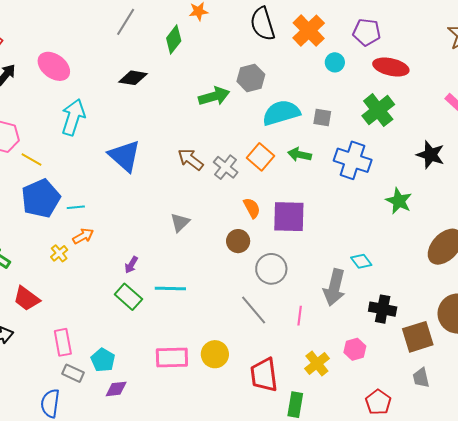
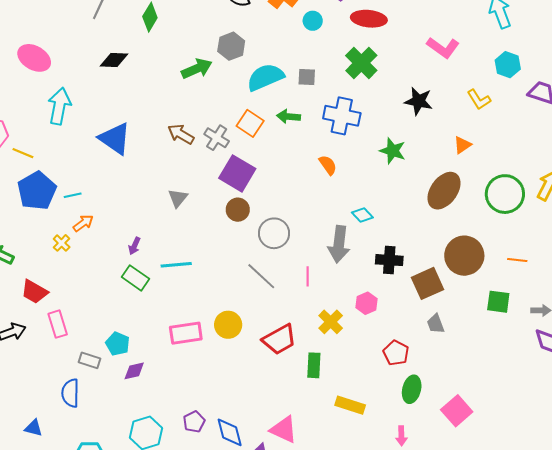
orange semicircle: (252, 208) -> (328, 165), moved
purple square: (289, 217) -> (237, 173), moved, turned 36
pink rectangle: (63, 342) -> (58, 324), moved
red trapezoid: (264, 375) -> (279, 339), turned -105

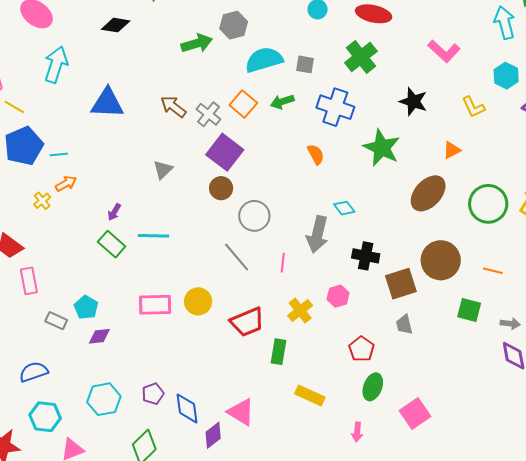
green arrow: (288, 117) -> (282, 102), turned -30
blue triangle: (115, 138) -> (107, 103), turned -39
green star: (393, 151) -> (382, 148), size x1.4
blue semicircle: (70, 393) -> (34, 372), moved, turned 64

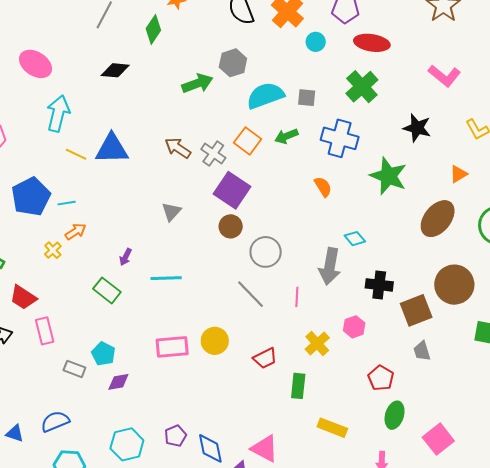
yellow line: (14, 107) -> (76, 154), moved
green rectangle: (112, 244) -> (107, 290), moved
red trapezoid: (247, 322) -> (265, 358), size x0.7

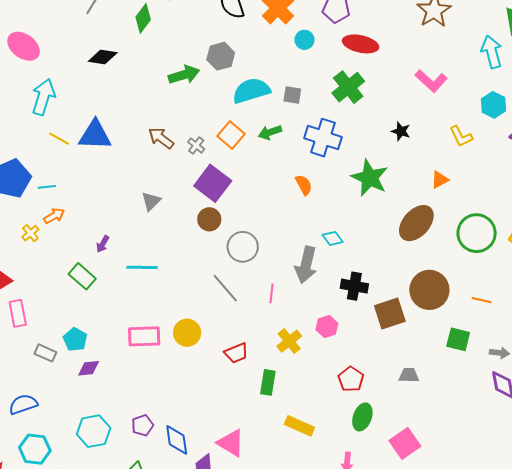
black star: (417, 128) -> (401, 131), size x0.7
gray cross: (213, 153) -> (196, 146), size x0.7
gray trapezoid: (422, 351) -> (409, 375), moved, turned 105

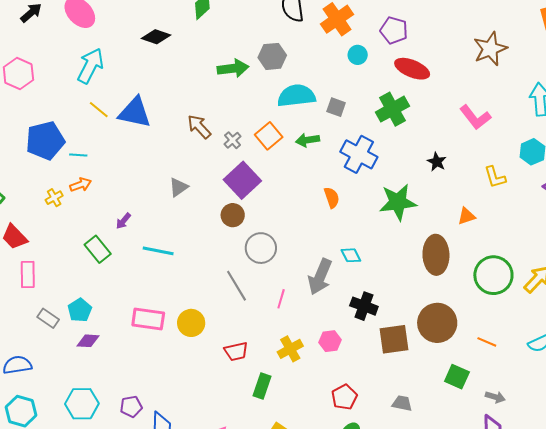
green star: (370, 178) -> (398, 202), turned 30
brown ellipse: (416, 223) -> (436, 255), turned -54

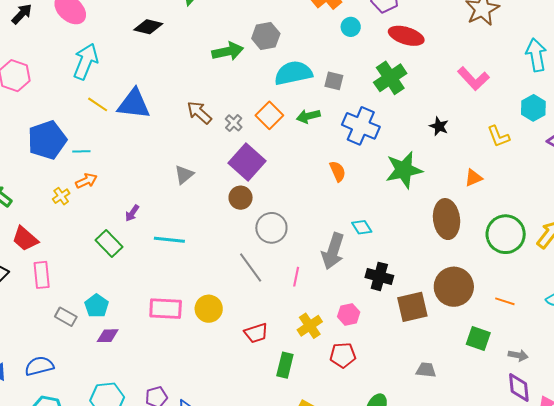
red pentagon: (344, 397) -> (343, 355), moved, turned 30

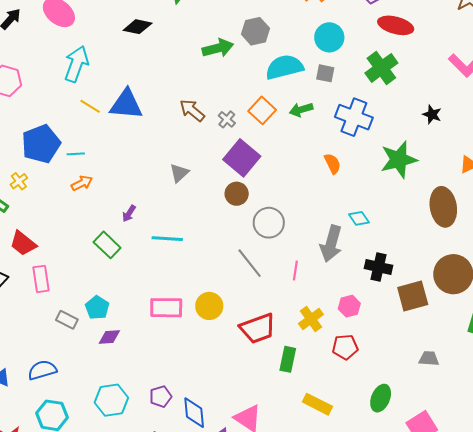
cyan circle: (351, 27) -> (329, 37), moved, size x1.5
yellow cross: (61, 196) -> (19, 181), moved
red trapezoid: (256, 333) -> (258, 328), size x1.5

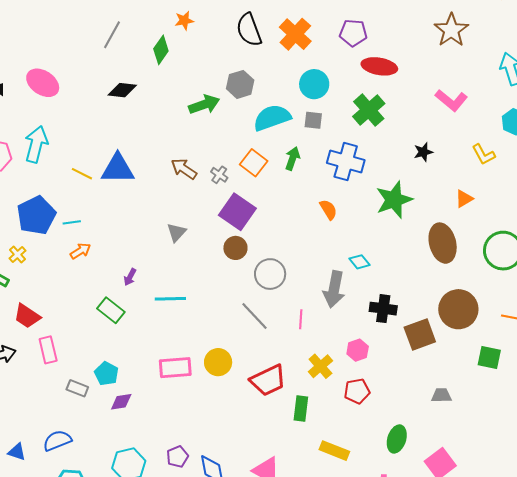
cyan arrow: (76, 64) -> (36, 144), moved
green arrow: (301, 110) -> (292, 159), turned 130
black star: (432, 114) -> (423, 152), turned -30

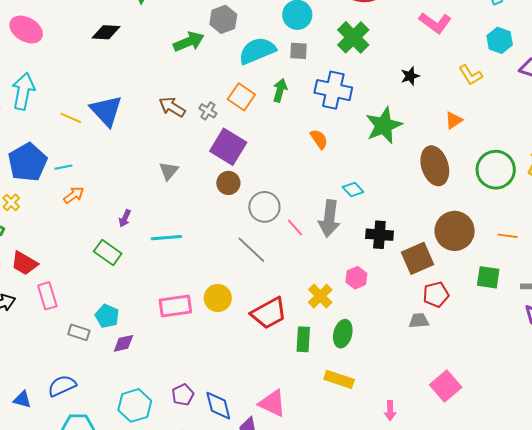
blue triangle: (118, 169) -> (106, 111), turned 51
pink line: (301, 319) -> (295, 227), moved, turned -42
red pentagon: (357, 391) -> (436, 295), moved
gray trapezoid: (441, 395) -> (419, 321), moved
green ellipse: (397, 439) -> (343, 334), moved

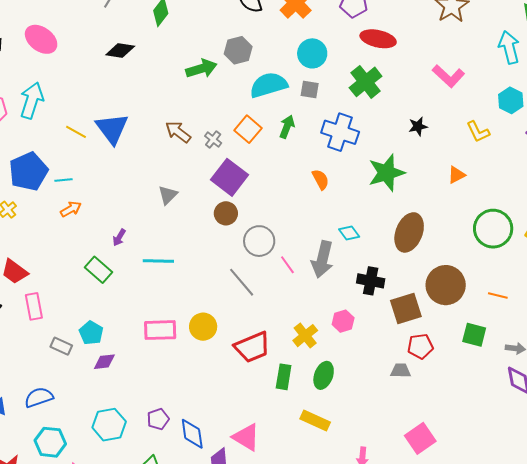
brown ellipse: (435, 166) -> (409, 232), moved, turned 33

